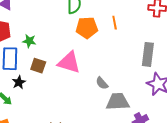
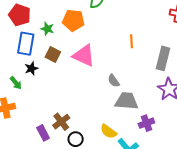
orange line: (115, 23) -> (132, 41), moved
orange pentagon: (87, 28) -> (73, 20), moved

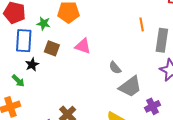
orange line: (132, 41) -> (142, 24), moved
pink triangle: (84, 56) -> (83, 46), size x0.7
gray trapezoid: (127, 101) -> (130, 87), turned 145

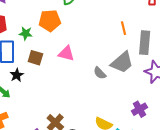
gray trapezoid: (130, 87) -> (122, 62), moved

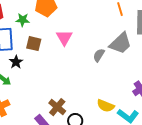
pink triangle: (66, 53) -> (64, 38), turned 48
gray semicircle: (100, 73) -> (99, 55), turned 80

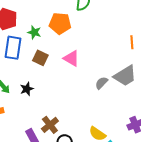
pink triangle: (64, 38) -> (71, 58), turned -42
black star: (16, 62) -> (27, 89), moved

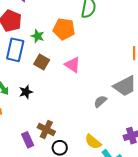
gray semicircle: (101, 83) -> (100, 101), moved
brown cross: (50, 125) -> (46, 130), turned -30

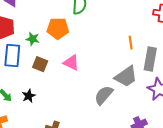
gray semicircle: (100, 101) -> (104, 95), size x1.5

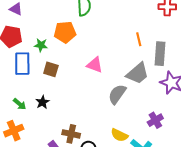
pink triangle: (71, 63) -> (95, 65), moved

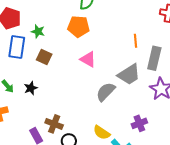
orange pentagon: (65, 32) -> (78, 26), moved

